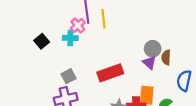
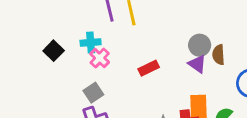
pink cross: (78, 25) -> (100, 58), moved
red rectangle: (110, 73) -> (149, 68), moved, size x0.6

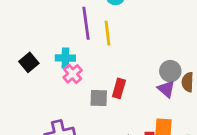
red rectangle: (149, 68) -> (119, 88), turned -54
gray square: (93, 93) -> (99, 98), moved, turned 30

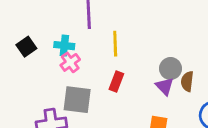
yellow line: (108, 33) -> (115, 44), moved
gray square: (99, 98) -> (77, 100), moved, size x1.5

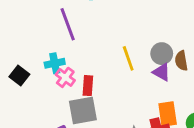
yellow line: (115, 44) -> (128, 58), moved
red rectangle: (116, 81) -> (88, 86), moved

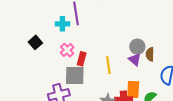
yellow line: (128, 58) -> (108, 65), moved
cyan cross: (55, 63) -> (62, 24), moved

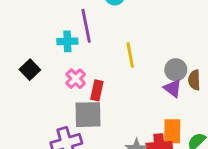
yellow line: (108, 65) -> (130, 55), moved

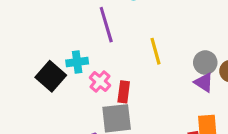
cyan cross: (67, 41) -> (77, 62), moved
black square: (30, 70) -> (51, 76), size x1.4

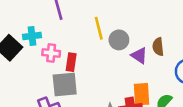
gray circle: (205, 63) -> (119, 40), moved
pink cross: (100, 82) -> (51, 53), turned -36

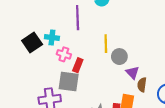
brown semicircle: (158, 47) -> (142, 85), moved

